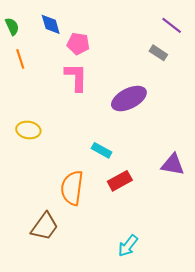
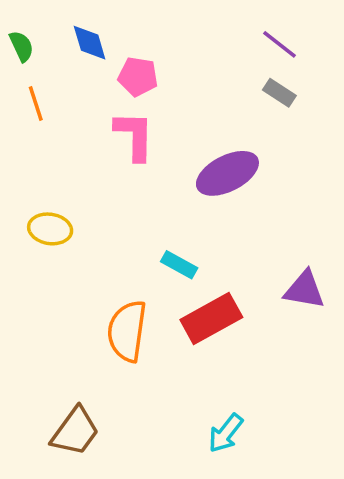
purple line: (172, 25) -> (279, 44), moved
red rectangle: (120, 181) -> (211, 319), size x1.4
brown trapezoid: (45, 226) -> (75, 431), moved

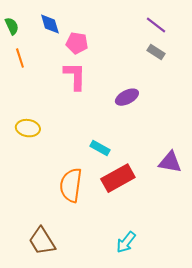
purple ellipse: (227, 173) -> (127, 97), size x0.7
brown trapezoid: (75, 431) -> (42, 241), turned 112

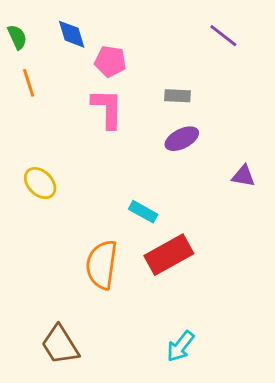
gray rectangle: (156, 52) -> (178, 96), moved, turned -30
yellow ellipse: (28, 128) -> (40, 183), turned 35
purple triangle: (170, 162) -> (243, 176), moved, size x0.7

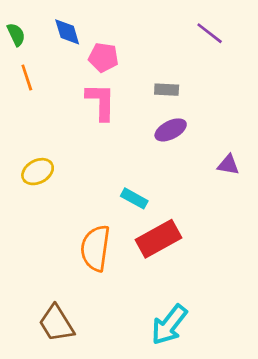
yellow ellipse: (40, 183) -> (38, 172), turned -72
cyan arrow: (180, 346) -> (169, 325), size x1.4

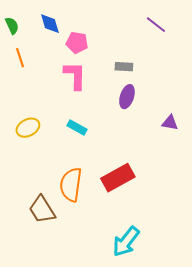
purple ellipse: (171, 130) -> (127, 97), turned -45
cyan rectangle: (134, 198) -> (77, 128), moved
brown trapezoid: (56, 323) -> (42, 210), moved

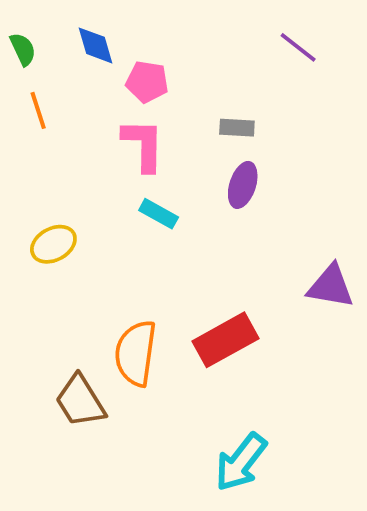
purple triangle: (170, 123) -> (331, 286), moved, size x1.5
cyan rectangle: (77, 128) -> (159, 214), moved

